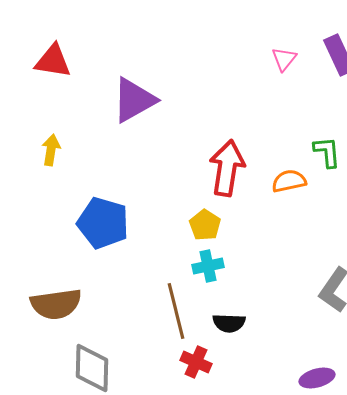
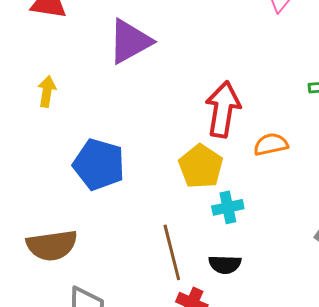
orange semicircle: (289, 181) -> (271, 144), moved
yellow pentagon: (205, 225) -> (201, 166), size x1.4
cyan cross: (208, 266) -> (228, 207), moved

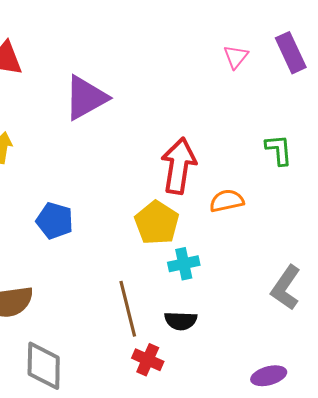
blue pentagon: (99, 164) -> (55, 221), size x0.7

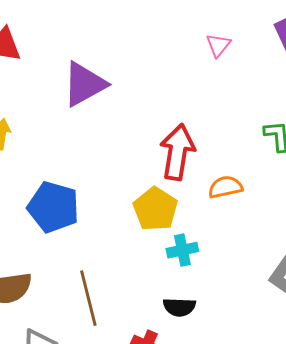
pink triangle: (236, 57) -> (218, 45), moved
blue pentagon: (55, 221) -> (53, 207), size x1.4
brown line: (128, 309) -> (88, 298), moved

